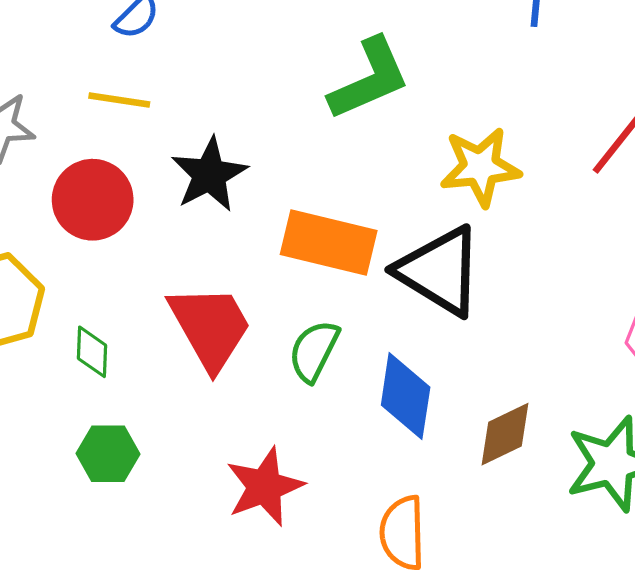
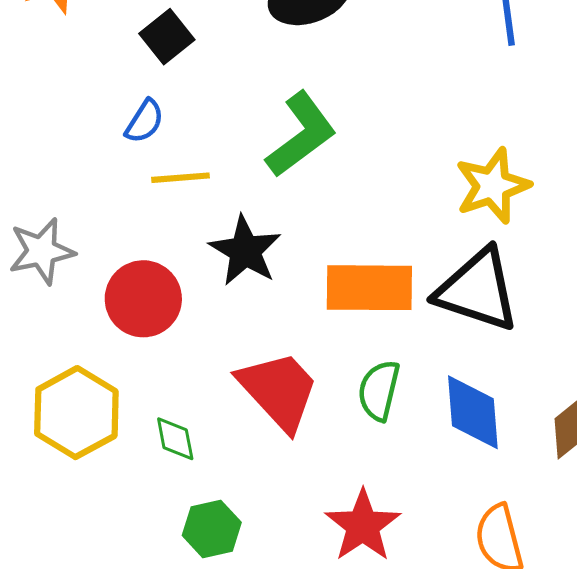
green L-shape: (369, 79) -> (301, 135), moved
yellow line: (119, 100) -> (180, 178), moved

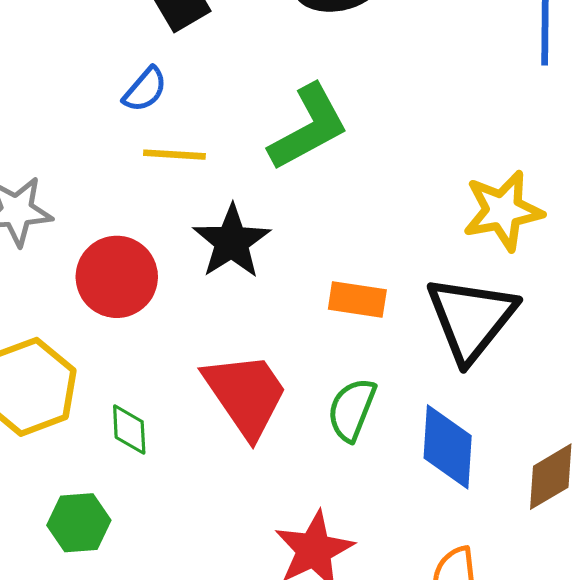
orange rectangle: (369, 288) -> (357, 300), size x0.6
black triangle: (478, 290) -> (471, 319), turned 42
green hexagon: (212, 529) -> (79, 523), moved

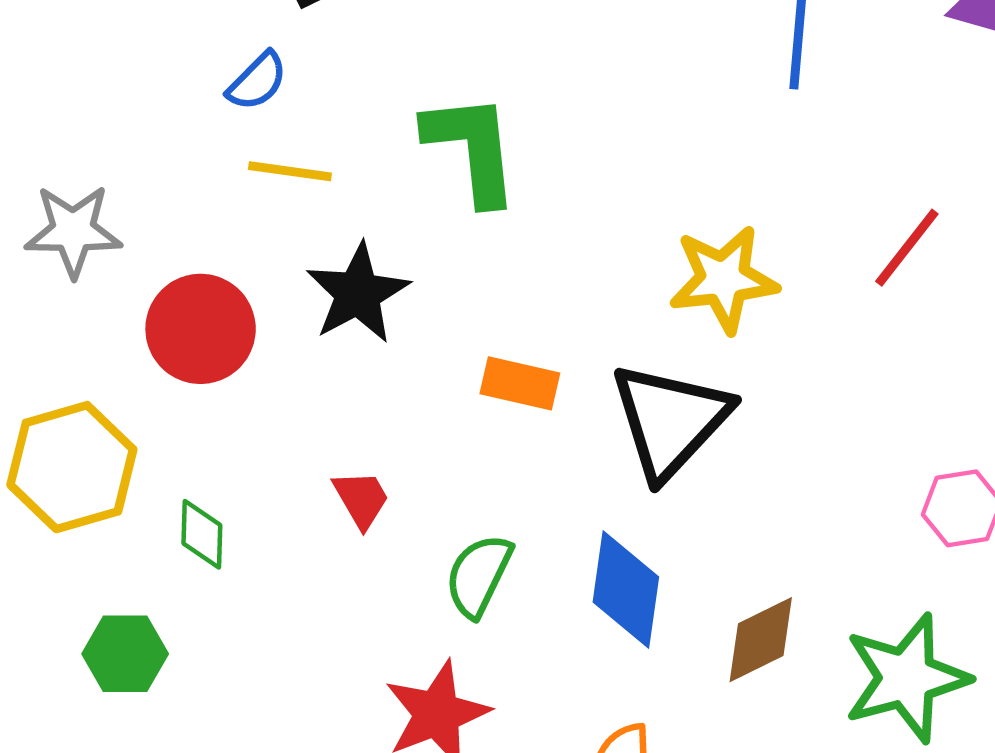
green L-shape: (308, 127) -> (472, 148), turned -72
red trapezoid: (246, 394) -> (361, 499), size x0.5
green semicircle: (352, 410) -> (479, 575), moved

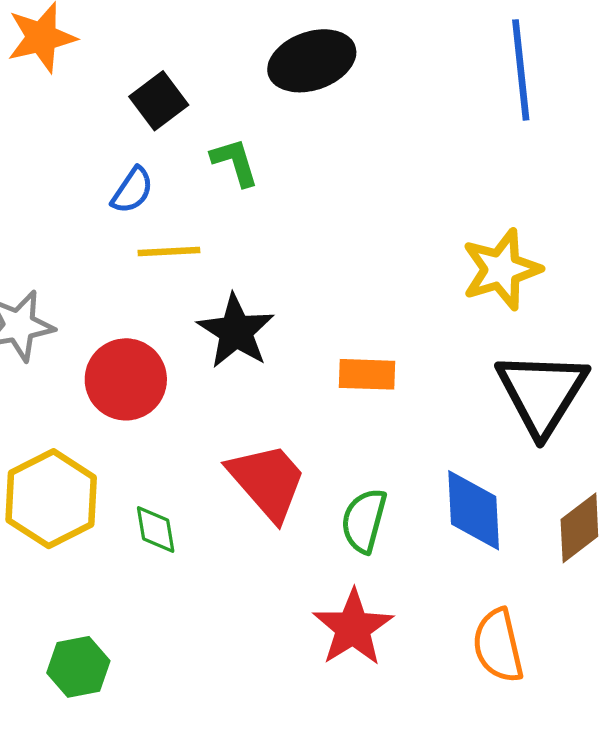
green L-shape: (472, 148) -> (235, 162), moved, size x0.6
black triangle: (670, 420) -> (542, 393), moved
red trapezoid: (361, 499) -> (267, 481), size x1.8
green hexagon: (125, 654) -> (78, 667), moved

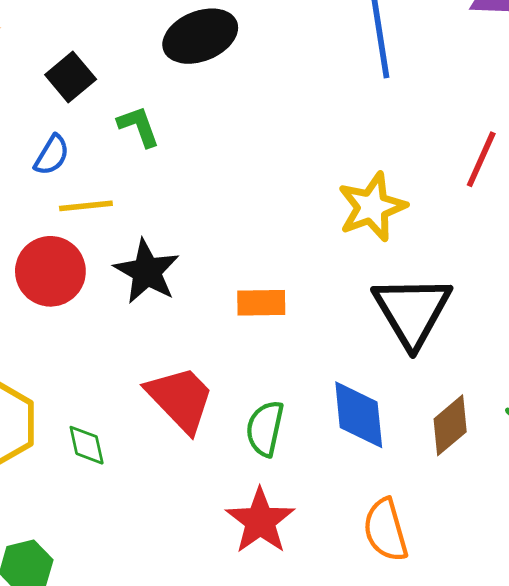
red circle: (126, 379) -> (50, 271), moved

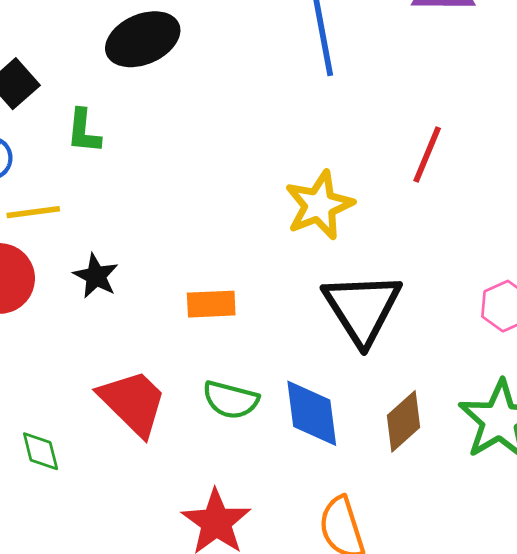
green L-shape: (139, 126) -> (84, 131), turned -153
black star: (147, 272) -> (96, 276), size x0.7
green semicircle: (265, 428) -> (231, 400), moved, turned -86

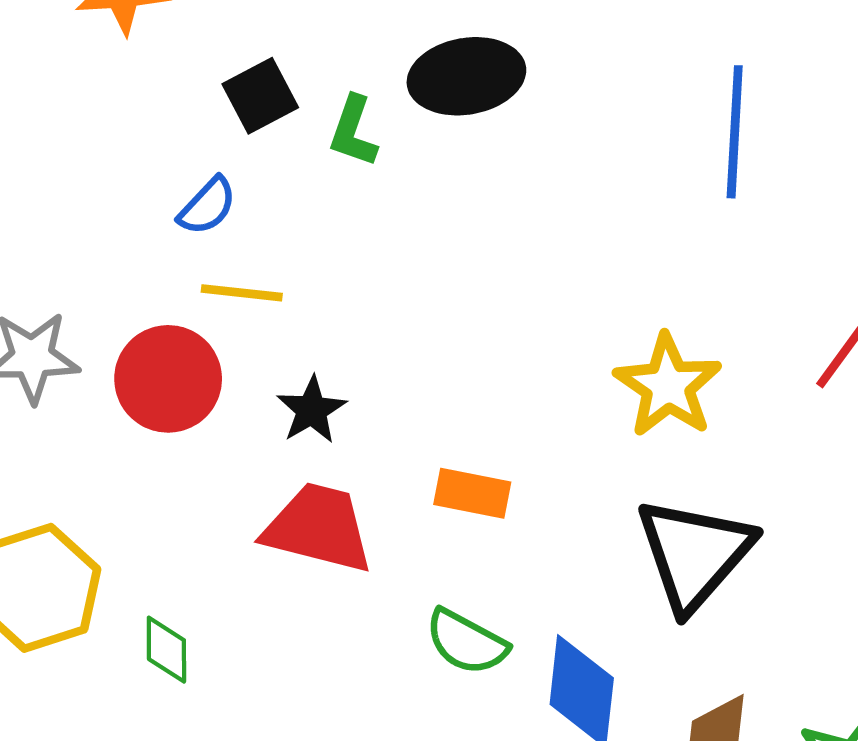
green L-shape: (84, 131) -> (353, 131), moved
yellow star: (319, 205) -> (668, 386), turned -30
red trapezoid: (133, 402) -> (318, 528), moved, turned -44

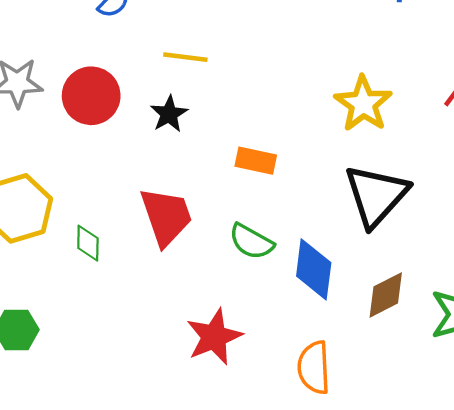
yellow line: (242, 293) -> (185, 57), moved
red trapezoid: (318, 528) -> (166, 216), moved, turned 56

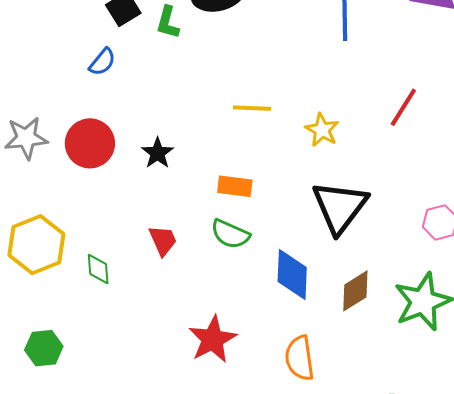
yellow line: (185, 57) -> (252, 108), moved
yellow star: (363, 104) -> (322, 130), size x0.7
red trapezoid: (166, 216) -> (163, 240), size x0.6
green semicircle: (251, 242) -> (230, 234), moved

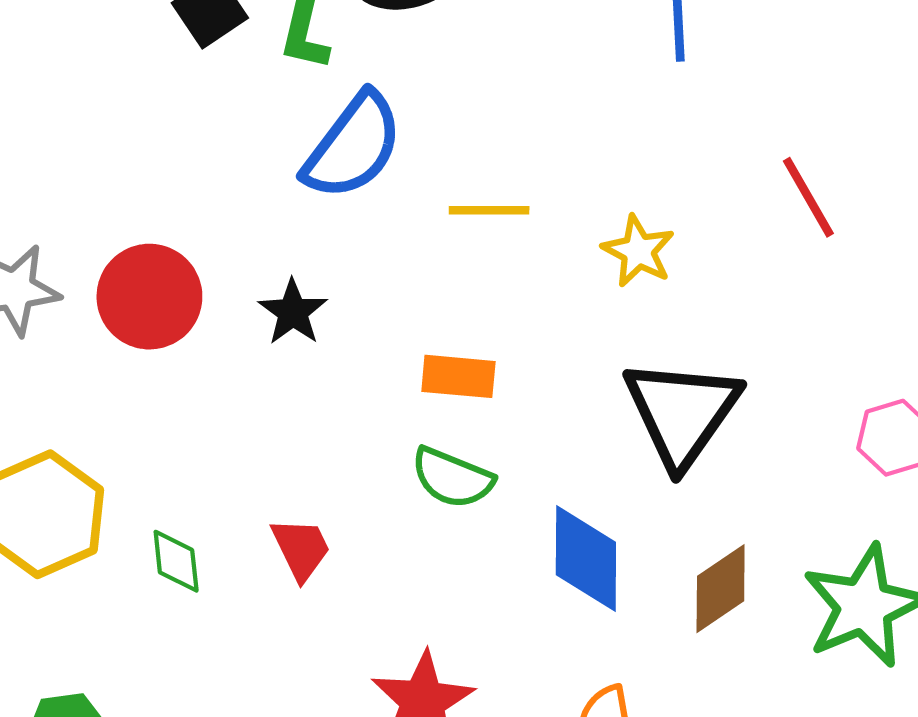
blue semicircle: (102, 62) -> (353, 146), moved, size x1.8
red line: (403, 107) -> (808, 197), turned -60
red trapezoid: (163, 240) -> (301, 549), moved

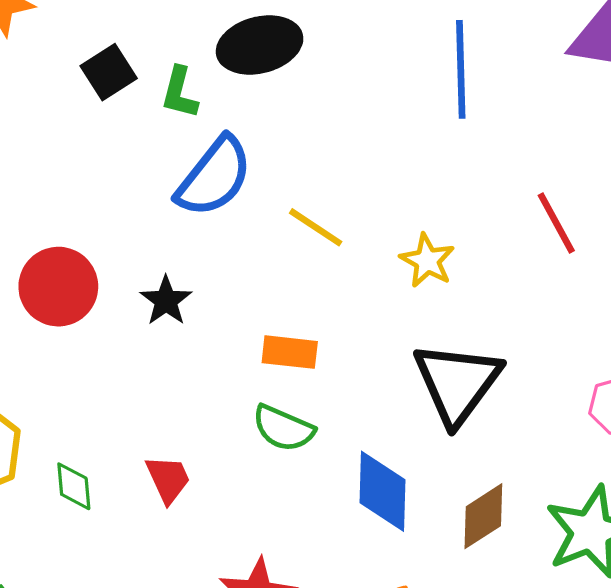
yellow line: (489, 210) -> (316, 227), turned 32

